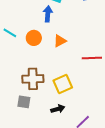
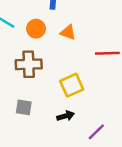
orange triangle: (60, 41) -> (68, 32), turned 48
brown cross: (33, 79) -> (29, 64), moved

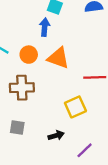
orange triangle: (68, 32) -> (58, 58), size x1.5
yellow square: (72, 85) -> (75, 107), moved

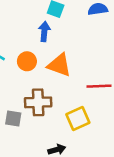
brown cross: (22, 88) -> (38, 102), moved
gray square: (17, 127) -> (13, 118), moved

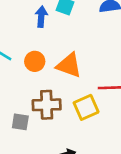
blue arrow: (44, 31) -> (41, 17), moved
yellow square: (78, 118) -> (86, 107), moved

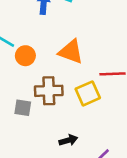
orange circle: (35, 61) -> (25, 56), moved

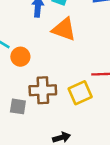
orange triangle: (71, 52) -> (64, 29), moved

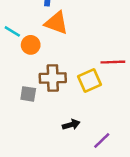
orange triangle: (64, 29) -> (56, 23), moved

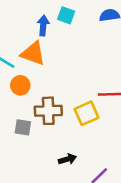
orange triangle: (56, 23) -> (33, 53), moved
orange circle: (31, 45) -> (20, 85), moved

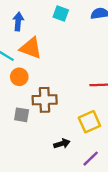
blue arrow: (43, 25) -> (18, 22), moved
yellow square: (87, 113) -> (89, 122), moved

